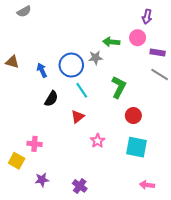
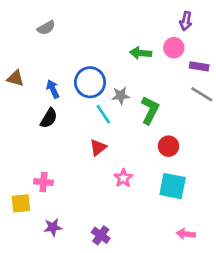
gray semicircle: (24, 11) -> (46, 28), moved
gray star: (95, 58) -> (121, 96), moved
black semicircle: (51, 99) -> (49, 118), moved
yellow square: (17, 161) -> (21, 203), turned -35

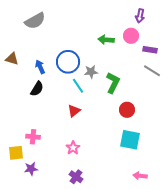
gray semicircle: (46, 28) -> (35, 21), size x1.5
pink star: (123, 178) -> (73, 148), moved
purple star: (53, 227) -> (31, 169), moved

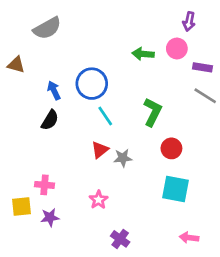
brown triangle: (12, 59) -> (16, 65), moved
gray star: (91, 72) -> (123, 158), moved
purple star: (31, 169) -> (50, 217), moved
purple cross: (76, 177) -> (120, 239), moved

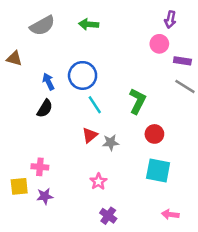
green arrow: (143, 54) -> (89, 24), moved
pink star: (99, 200) -> (98, 182), moved

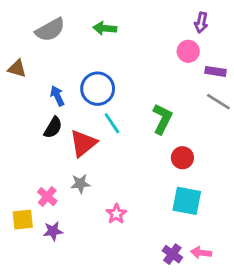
red triangle: (90, 135) -> (83, 143), moved, size x1.5
gray star: (111, 143) -> (80, 184), moved
pink cross: (40, 167) -> (47, 197), turned 35
purple cross: (108, 216) -> (172, 254), moved

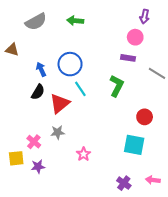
purple rectangle: (216, 71) -> (128, 58), moved
red circle: (182, 158) -> (145, 117), moved
pink arrow: (201, 253) -> (153, 180), moved

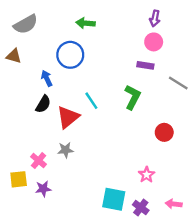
purple arrow: (145, 17) -> (155, 18), moved
gray semicircle: (36, 22) -> (26, 24), moved
blue circle: (70, 64) -> (70, 55), moved
cyan square: (134, 145) -> (114, 199), moved
pink star: (83, 154) -> (147, 175), moved

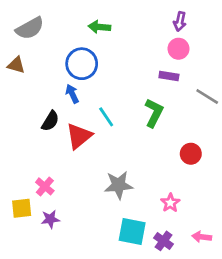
blue arrow: (47, 78) -> (72, 94), moved
gray star: (66, 150) -> (119, 185), moved, size x1.5

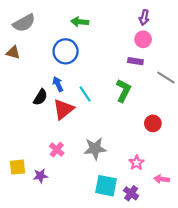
blue arrow: (72, 94) -> (58, 84), moved
pink cross: (45, 186) -> (57, 150), moved
pink arrow: (202, 237) -> (162, 179), moved

